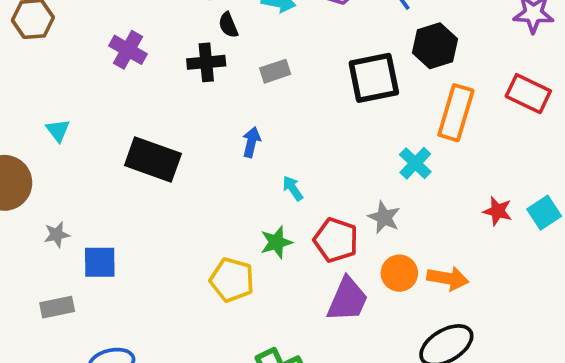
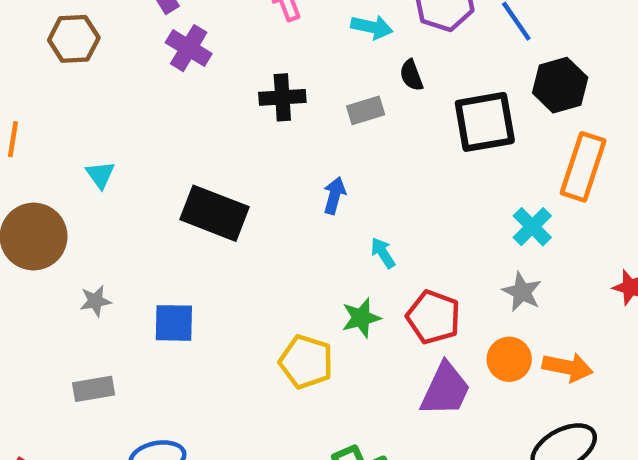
black semicircle: (228, 25) -> (411, 75), moved
purple cross: (128, 50) -> (189, 48), moved
gray star: (384, 217) -> (522, 292), moved
blue square: (100, 262) -> (174, 323), moved

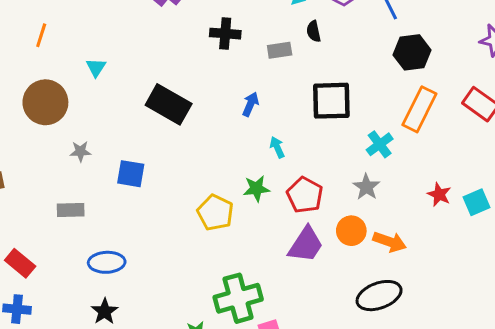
black square: (485, 122) -> (331, 101), moved

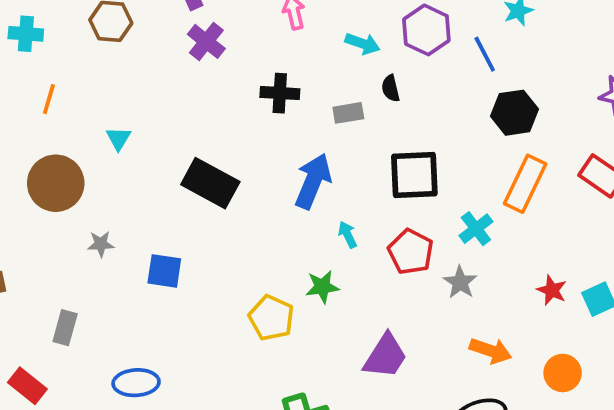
blue arrow: (250, 104) -> (313, 181), size x1.8
red pentagon: (305, 195) -> (411, 252), moved
gray rectangle: (71, 210) -> (65, 328), moved, turned -72
orange circle: (351, 231) -> (563, 373), moved

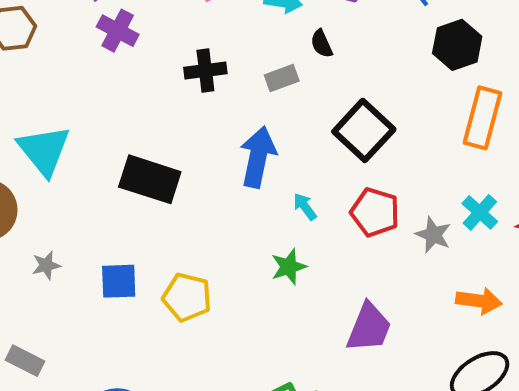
cyan triangle: (118, 138) -> (44, 150), size x2.0
black square: (414, 175) -> (364, 130), turned -34
cyan cross: (476, 229) -> (480, 212), moved
yellow pentagon: (271, 318) -> (187, 297), moved
gray rectangle: (65, 328) -> (25, 361), turned -68

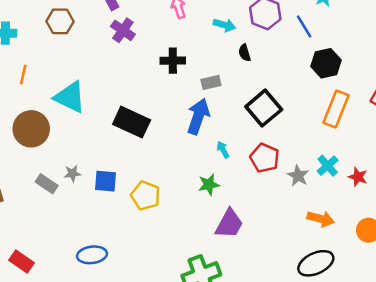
gray rectangle: (282, 78) -> (211, 82), moved
cyan triangle: (44, 150) -> (70, 97), turned -32
gray star: (46, 265) -> (72, 173), moved
purple trapezoid: (369, 327) -> (229, 224), moved
gray rectangle: (25, 361) -> (47, 184), moved

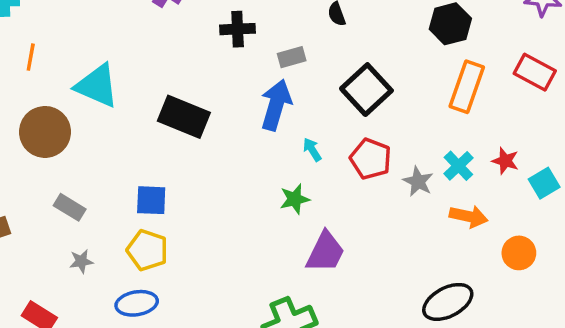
gray star: (72, 173) -> (81, 261), moved
red star: (358, 177) -> (505, 161), moved
yellow pentagon: (145, 196) -> (147, 250), moved
orange arrow: (321, 219) -> (469, 216), moved

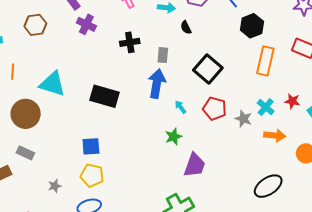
gray rectangle: (292, 57) -> (163, 55), turned -63
gray rectangle: (70, 207) -> (25, 153), moved

